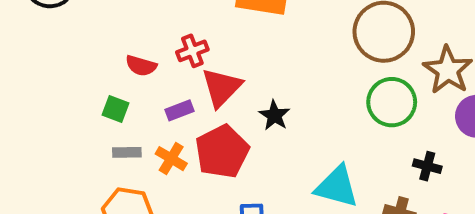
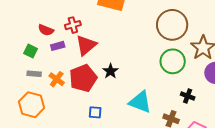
purple rectangle: (180, 110) -> (58, 46), moved
black star: (274, 115) -> (110, 71), moved

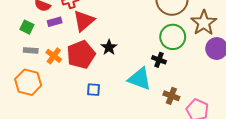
black cross: (188, 96) -> (159, 60), moved

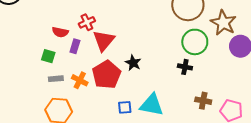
purple rectangle: (55, 22) -> (75, 46), turned -48
cyan triangle: (140, 79) -> (152, 105), moved

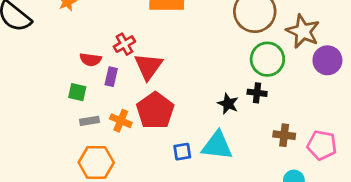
black star: (133, 63) -> (228, 104), moved

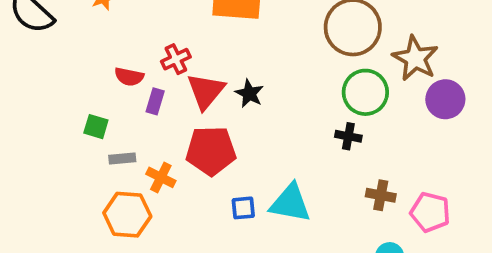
green square: (77, 92) -> (96, 127), moved
black star: (228, 104) -> (249, 94), moved
red pentagon: (155, 111) -> (211, 151), turned 30
orange cross: (121, 121) -> (161, 177), moved

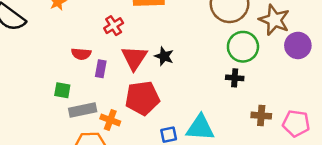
red cross: (176, 59) -> (114, 26), moved
gray rectangle: (122, 159) -> (83, 110), size x1.5

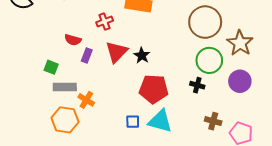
purple circle: (298, 45) -> (240, 81), moved
red pentagon: (142, 98) -> (154, 89), moved

